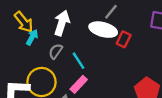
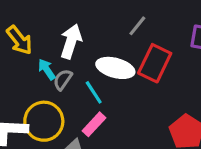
white ellipse: (103, 30) -> (115, 68), moved
cyan arrow: (32, 37) -> (47, 69), moved, turned -63
red rectangle: (124, 39) -> (155, 63), size x1.6

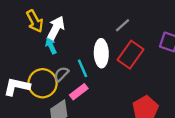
white arrow: (71, 41) -> (56, 28), moved
white ellipse: (115, 68) -> (101, 53), turned 64
gray semicircle: (63, 80) -> (61, 74), moved

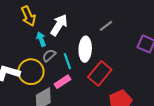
white arrow: (56, 28) -> (59, 25), moved
red rectangle: (131, 55) -> (100, 73), moved
gray semicircle: (61, 74) -> (49, 55), moved

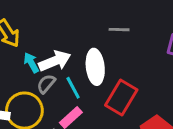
white arrow: (59, 25) -> (55, 61), moved, turned 45
gray line: (106, 26) -> (119, 30), turned 48

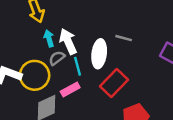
gray line: (119, 30) -> (124, 38), moved
white arrow: (55, 61) -> (68, 41), turned -105

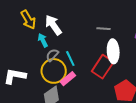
white arrow: (68, 41) -> (53, 25), moved
white ellipse: (99, 54) -> (113, 51), moved
yellow circle: (35, 75) -> (54, 71), moved

